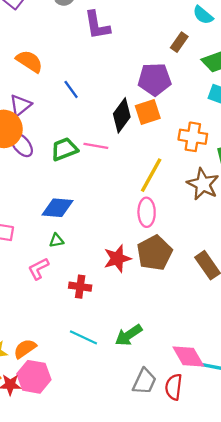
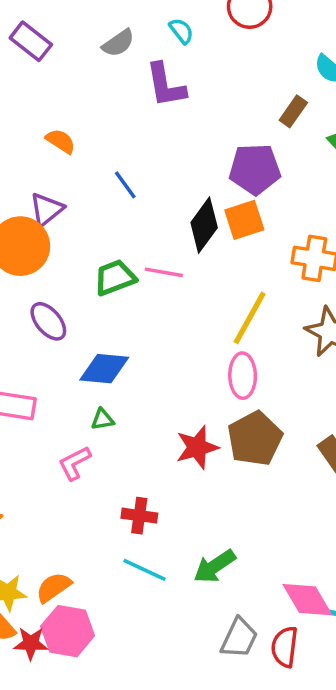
orange semicircle: (29, 61) -> (61, 141), size x0.7
purple ellipse: (22, 145) -> (48, 321), moved
red cross: (80, 287) -> (139, 516), moved

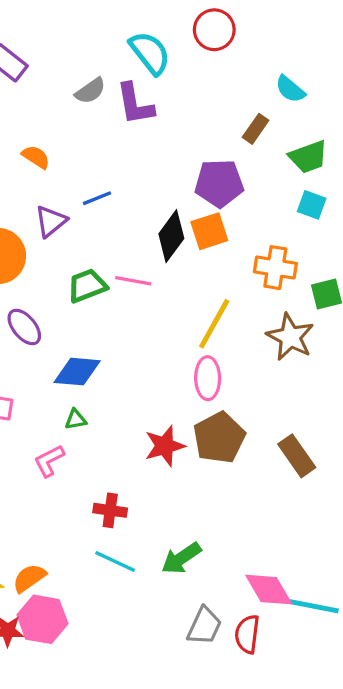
cyan semicircle: (181, 31) -> (150, 53), size x1.8
gray semicircle: (118, 43) -> (90, 91), moved
blue line: (125, 185) -> (97, 198), turned -76
purple triangle: (47, 209) -> (51, 221), moved

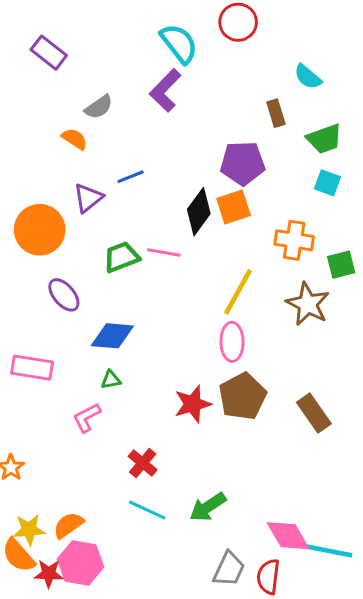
gray semicircle: (90, 91) -> (99, 107), moved
purple L-shape: (135, 104) -> (165, 90), turned 54
brown rectangle: (256, 129) -> (276, 113), turned -52
red cross: (110, 510) -> (143, 463), turned 32

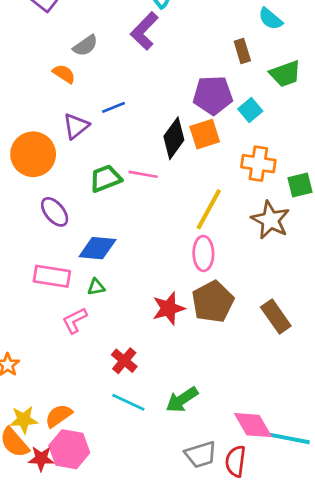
cyan square: (327, 183) -> (250, 110), moved, turned 30
pink rectangle: (32, 368) -> (52, 276), moved
gray trapezoid: (229, 569) -> (201, 455), turned 48

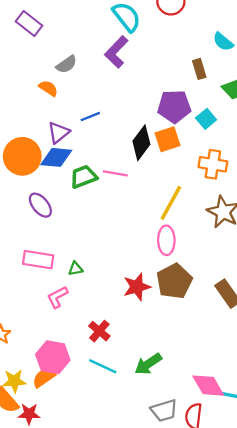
blue diamond: (97, 248) -> (56, 157), moved
pink hexagon: (69, 449) -> (53, 357), moved

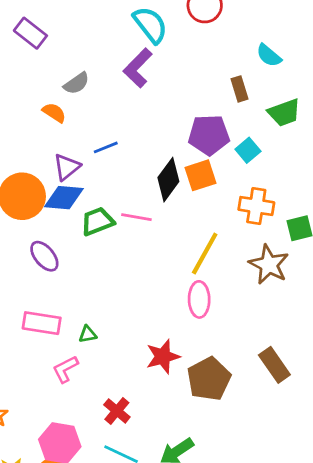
brown pentagon: (174, 281) -> (209, 379), moved

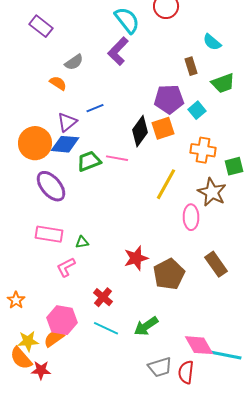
purple ellipse: (44, 256) -> (51, 186), size x1.4
pink ellipse: (199, 299) -> (191, 217), moved

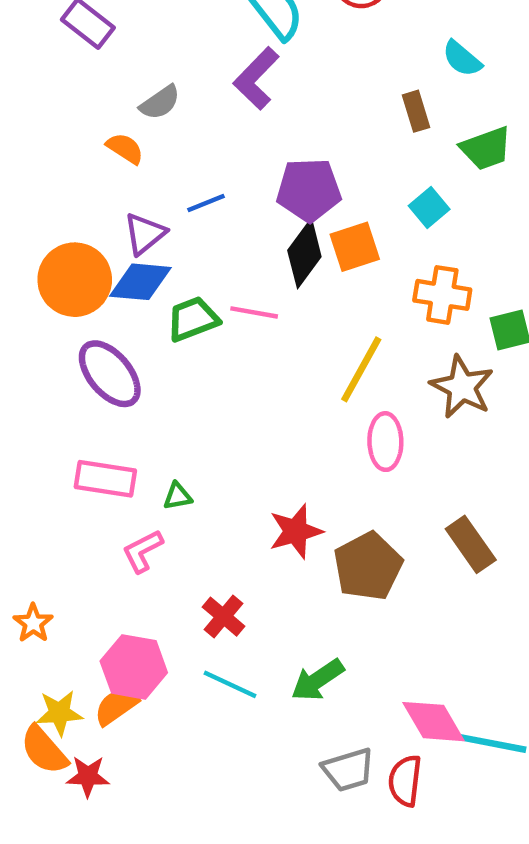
purple pentagon: (169, 99) -> (309, 190), moved
pink ellipse: (191, 217) -> (385, 442), moved

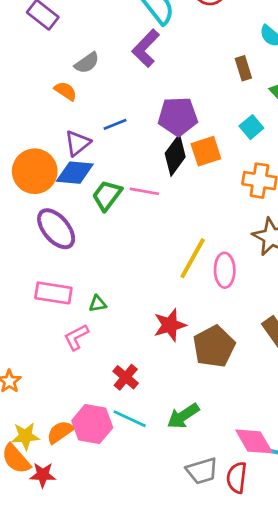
green trapezoid: (193, 319) -> (107, 195), turned -32
yellow line: (361, 369) -> (193, 258), moved
pink hexagon: (134, 667) -> (92, 424), moved

